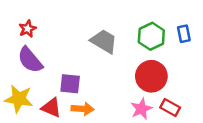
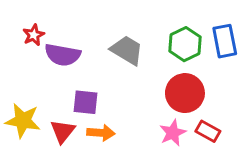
blue rectangle: (184, 34) -> (225, 41), size x1.5
purple semicircle: (30, 60) -> (63, 55), moved, turned -40
red triangle: (51, 108) -> (63, 131), turned 45

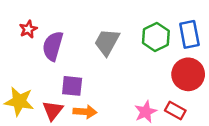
gray trapezoid: (127, 50) -> (107, 42), turned -92
purple semicircle: (63, 55) -> (53, 46), turned 96
red circle: (185, 93) -> (188, 74), moved

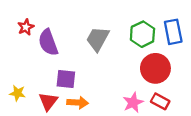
purple semicircle: (53, 46) -> (48, 42), turned -36
red circle: (188, 74) -> (155, 68), moved
yellow star: (19, 101) -> (18, 93), size x0.6

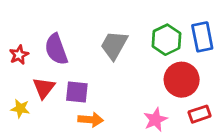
red star: (26, 27) -> (19, 55), moved
red triangle: (48, 101) -> (44, 88), moved
red rectangle: (160, 101) -> (200, 114), moved, turned -48

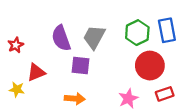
purple semicircle: (56, 49) -> (61, 38), moved
red triangle: (44, 88) -> (36, 72), turned 30
purple square: (77, 92) -> (80, 66), moved

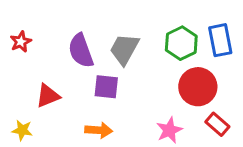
red star: (16, 45) -> (21, 42), moved
yellow star: (17, 89) -> (22, 130), moved
red rectangle: (165, 94) -> (217, 124), turned 60

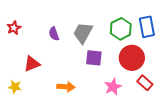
purple semicircle: (81, 51) -> (54, 34), size x0.6
purple square: (106, 87) -> (94, 58), moved

